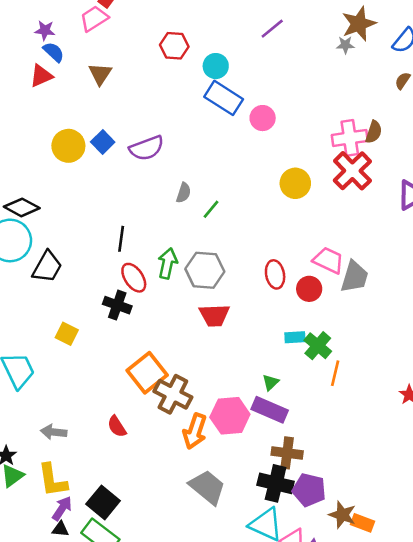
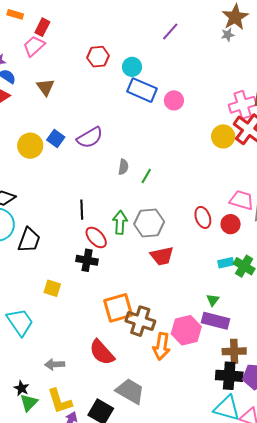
yellow circle: (295, 183) -> (223, 136), moved
orange square: (147, 373) -> (118, 308), turned 32
red semicircle: (117, 426) -> (102, 352), size x1.6
gray trapezoid: (207, 487) -> (130, 391), moved

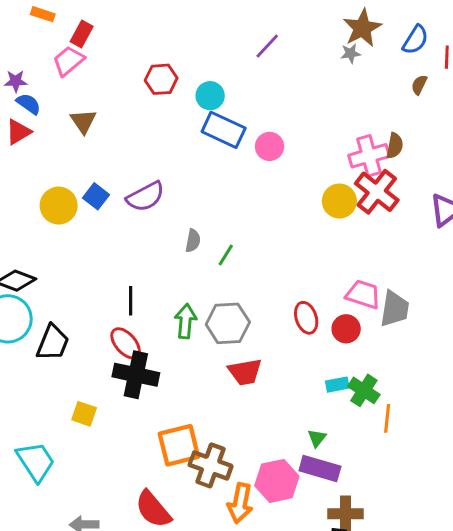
red ellipse: (96, 237) -> (126, 343), moved
black cross: (87, 260) -> (136, 375), size x1.4

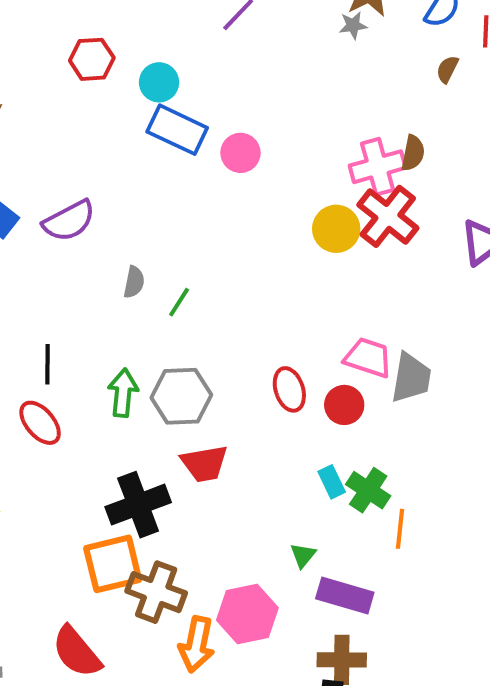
black cross: (136, 375) -> (138, 505), moved, turned -33
cyan rectangle: (337, 385) -> (332, 482), turned 75
purple rectangle: (320, 468) -> (345, 596), moved

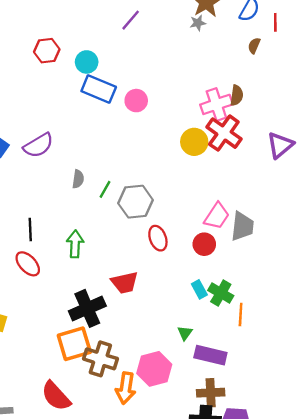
pink trapezoid: (368, 358) -> (217, 216), turned 108
red ellipse: (289, 389) -> (158, 238), moved
gray hexagon: (181, 396) -> (136, 202), moved

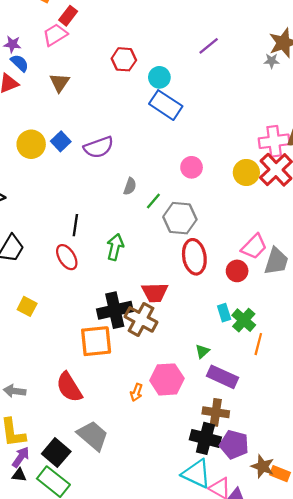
pink circle: (136, 101) -> (192, 167), moved
red ellipse: (158, 238) -> (194, 257), size x1.4
brown cross: (100, 359) -> (141, 319), moved
orange arrow: (126, 388) -> (136, 392), size x0.6

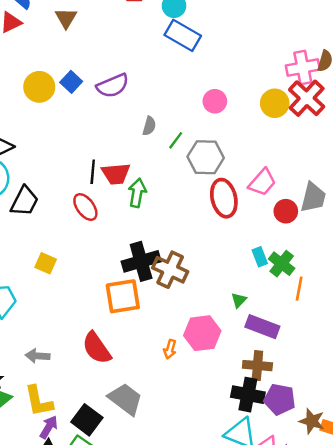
pink trapezoid: (254, 247) -> (262, 182), moved
red circle: (237, 271) -> (286, 211), moved
red trapezoid: (155, 293) -> (116, 174), moved

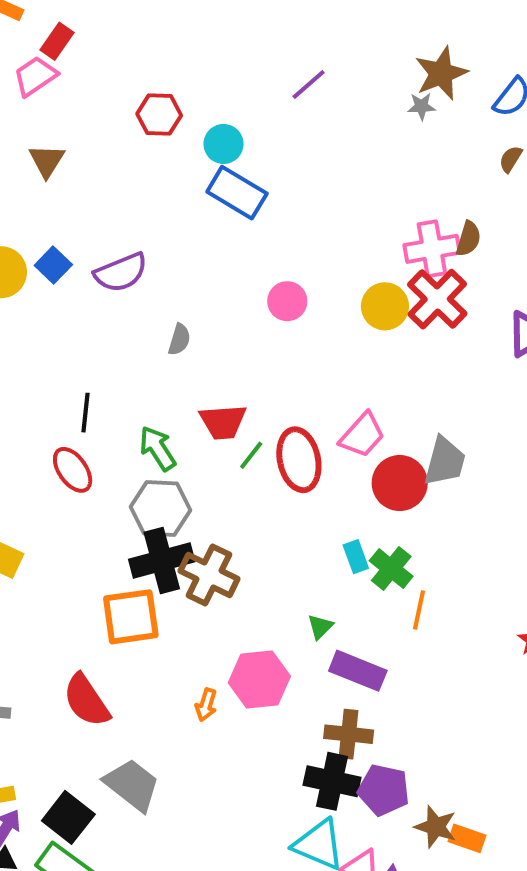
green line: (176, 140) -> (251, 455), moved
gray hexagon: (206, 157) -> (160, 508), moved
red trapezoid: (116, 174) -> (223, 422), moved
green arrow: (137, 193) -> (158, 448), turned -44
red circle: (286, 211) -> (400, 483), size x1.4

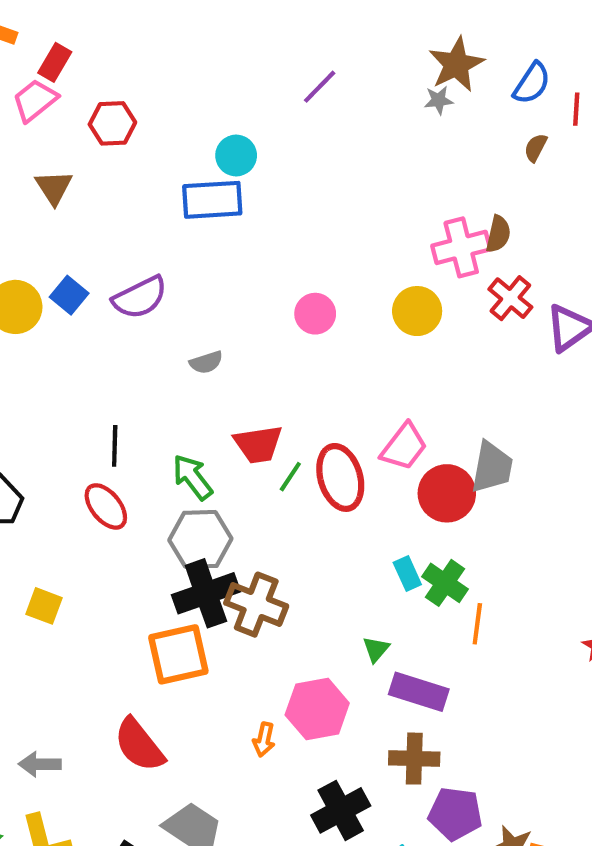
red hexagon: (159, 115) -> (112, 123), moved
blue rectangle: (237, 193) -> (212, 200), moved, turned -30
red cross: (437, 299) -> (510, 298), moved, size x0.7
gray semicircle: (179, 340) -> (206, 362), turned 60
black cross: (332, 781) -> (341, 810), moved, turned -36

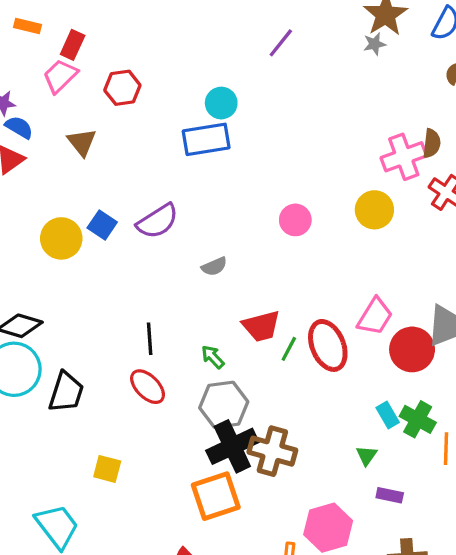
green arrow: (193, 477) -> (213, 357), size x0.7
green triangle: (376, 649) -> (367, 455), moved
purple rectangle: (419, 692) -> (390, 495), moved, size x0.6

